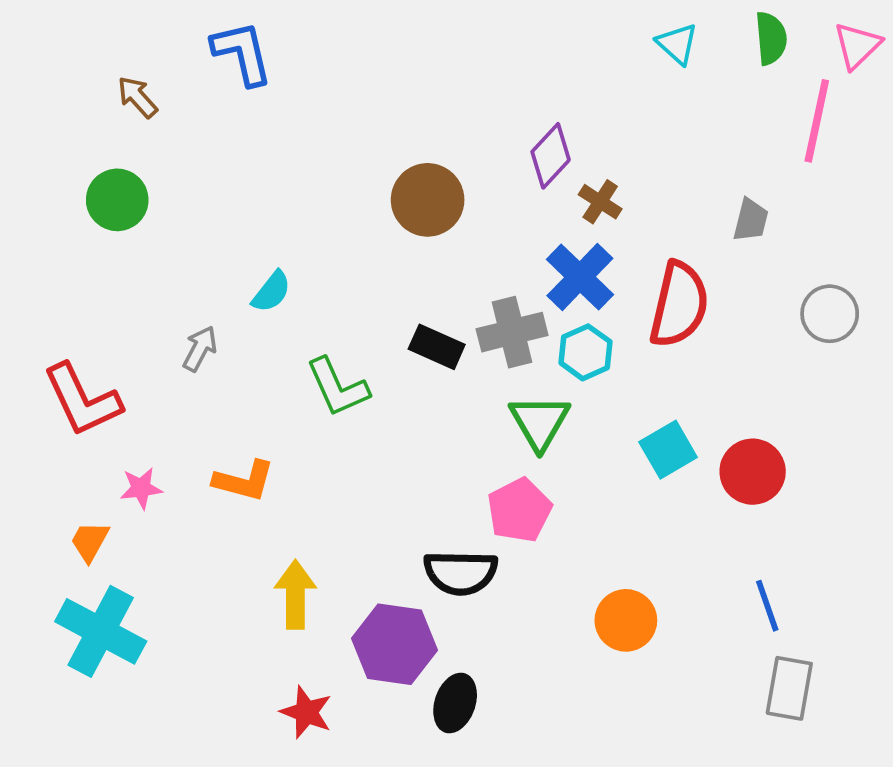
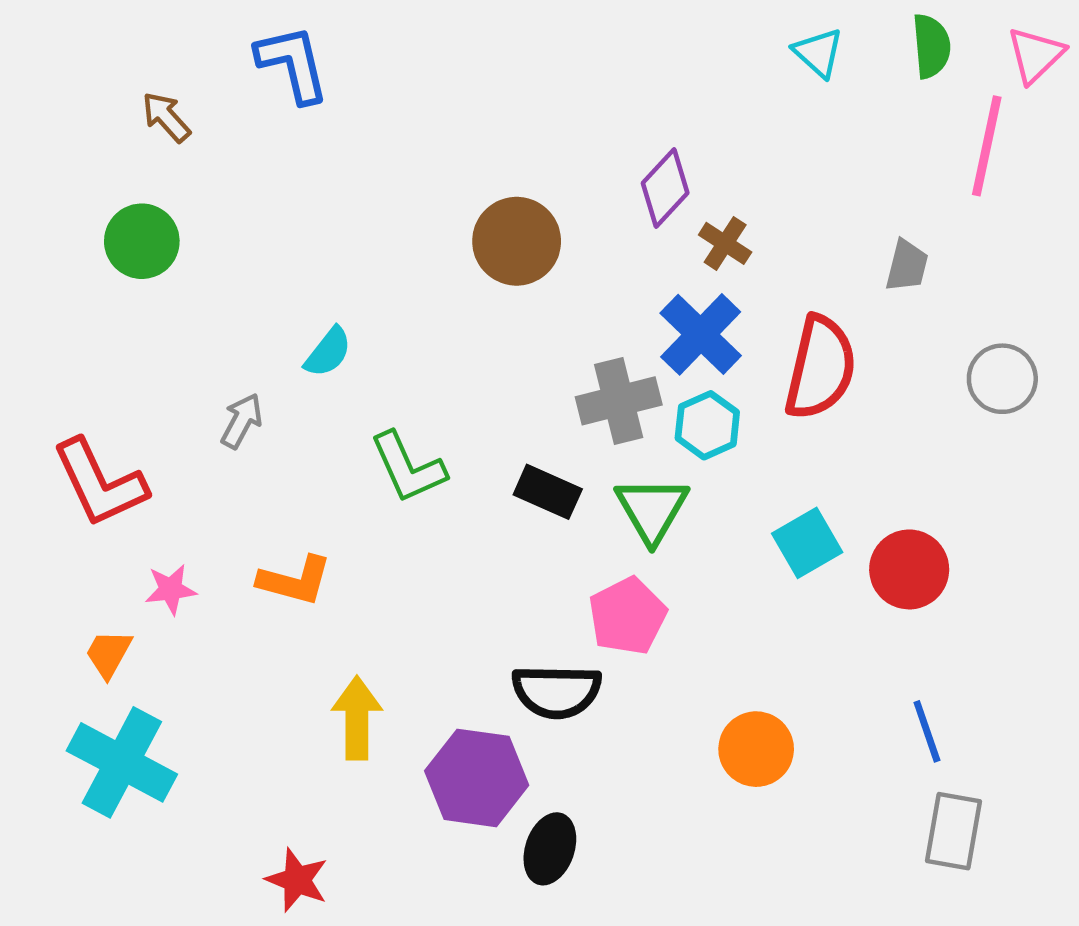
black rectangle: (437, 347) -> (548, 492), moved
red star: (306, 712) -> (297, 880), moved

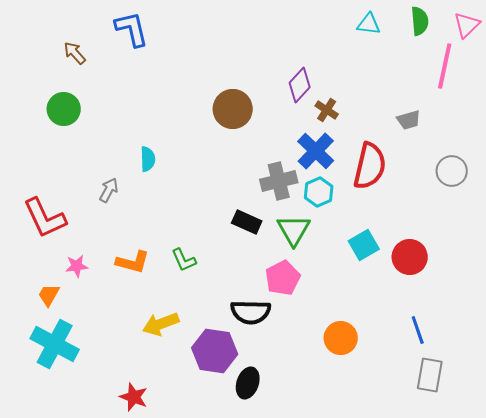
cyan triangle: (818, 53) -> (369, 24), turned -35
gray trapezoid: (907, 266) -> (409, 120), turned 60
cyan semicircle: (328, 352) -> (148, 159), turned -40
green L-shape: (408, 467) -> (184, 260), moved, size x0.7
yellow arrow: (357, 718) -> (161, 324), turned -111

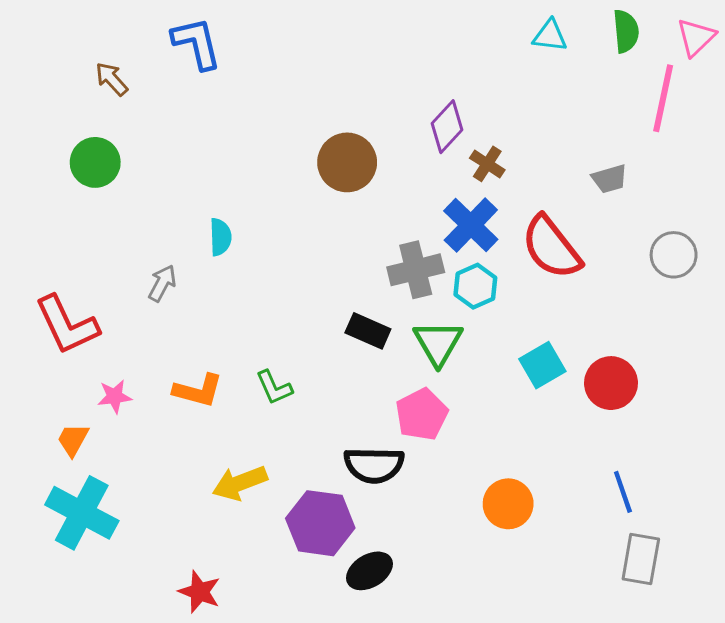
red semicircle: (370, 166) -> (551, 247), turned 129
black ellipse: (248, 383) -> (369, 571), turned 40

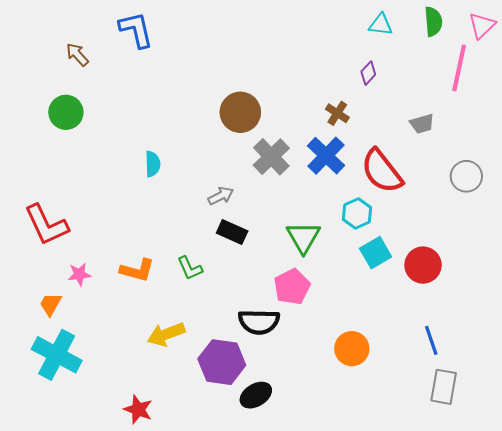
purple diamond: (447, 127) -> (368, 73), moved, size x0.7
gray cross: (416, 270) -> (271, 157), moved, turned -30
gray arrow: (162, 283) -> (221, 196), moved, turned 35
cyan hexagon: (475, 286) -> (357, 213), moved
black rectangle: (368, 331) -> (232, 232), moved

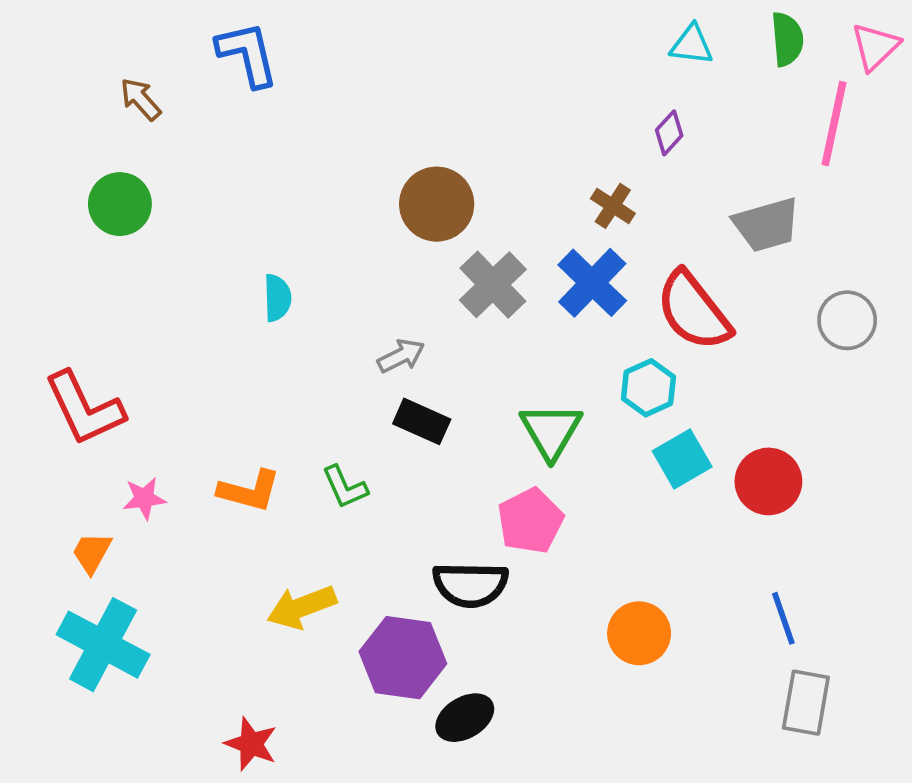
gray trapezoid: (422, 124) -> (767, 225), size x1.5

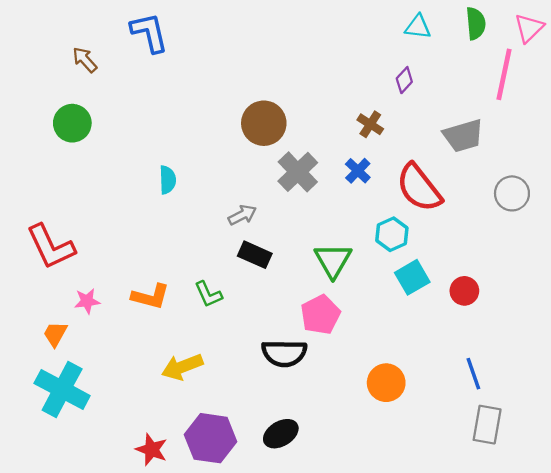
blue cross: (592, 283) -> (358, 171), size x0.6
red circle: (768, 481) -> (464, 291), size x0.7
purple hexagon: (403, 658) -> (211, 438), moved

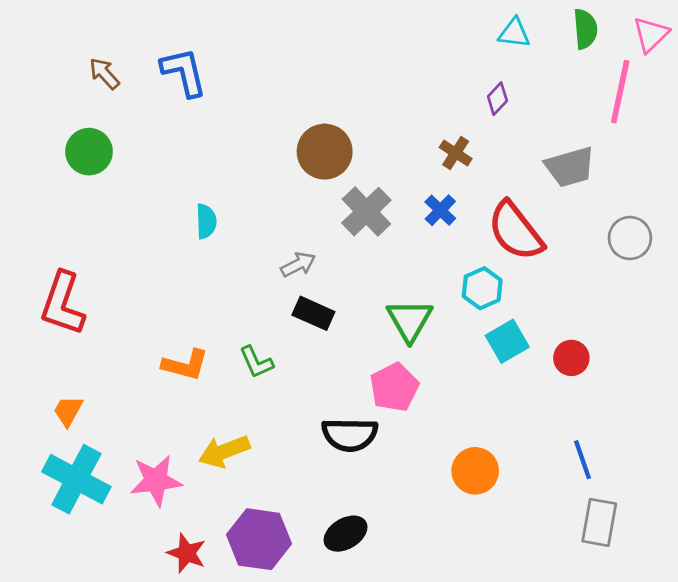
blue L-shape: (149, 33) -> (184, 72), moved
red L-shape: (51, 247) -> (63, 304), turned 44
pink star: (87, 301) -> (156, 481), moved, size x1.6

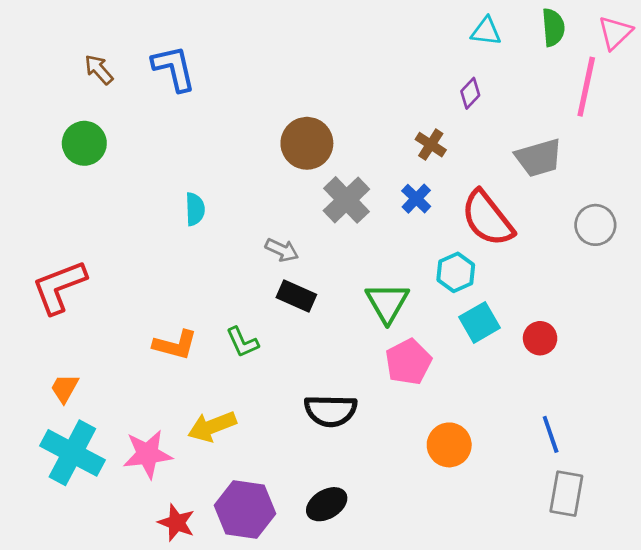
gray arrow: (298, 265) -> (282, 250), turned 52
red L-shape: (63, 304) -> (59, 287), turned 50
pink pentagon: (394, 387) -> (408, 362), moved

